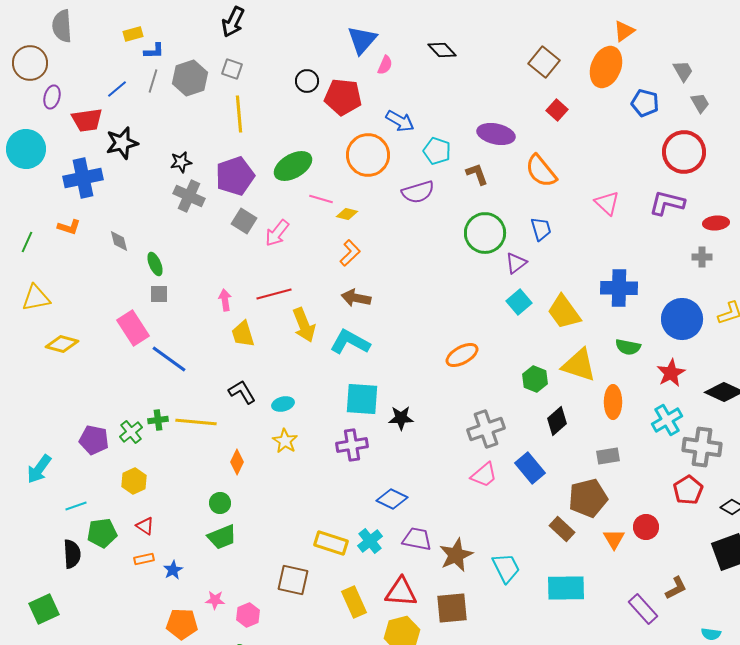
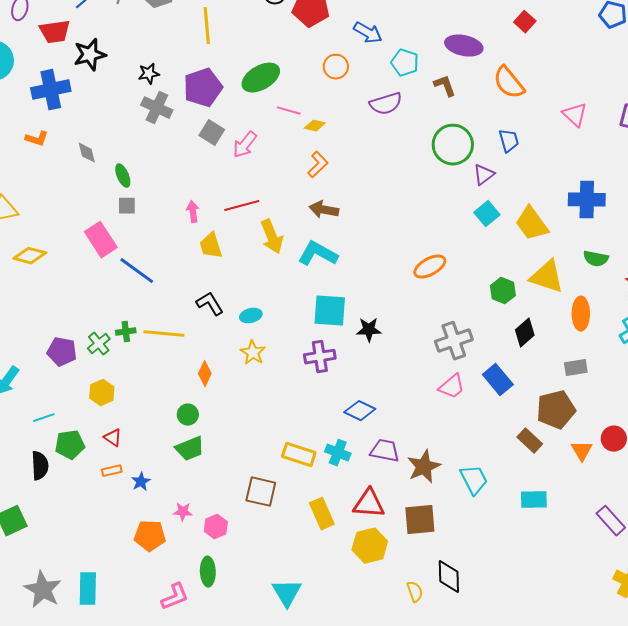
orange circle: (368, 155) -> (336, 67), size x0.6
cyan cross: (370, 541) -> (338, 453), turned -30
cyan rectangle: (566, 588) -> (534, 500), size x0.7

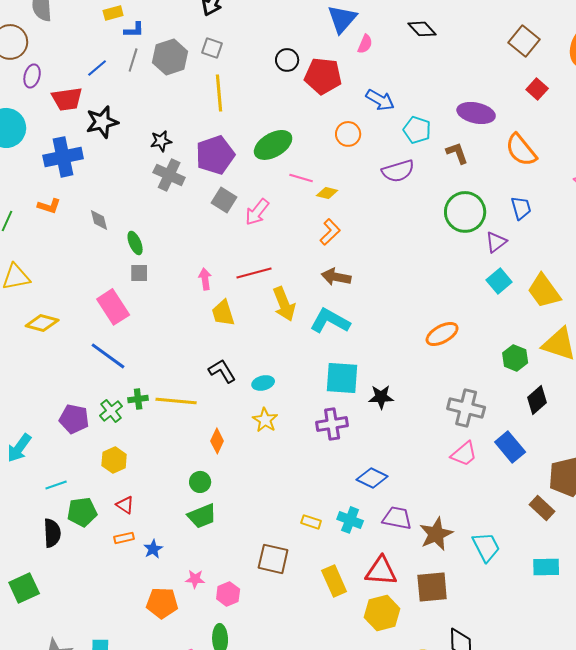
blue line: (137, 271) -> (108, 356), moved
gray cross: (454, 341) -> (466, 408), turned 33
yellow rectangle: (299, 455) -> (311, 522), size x0.6

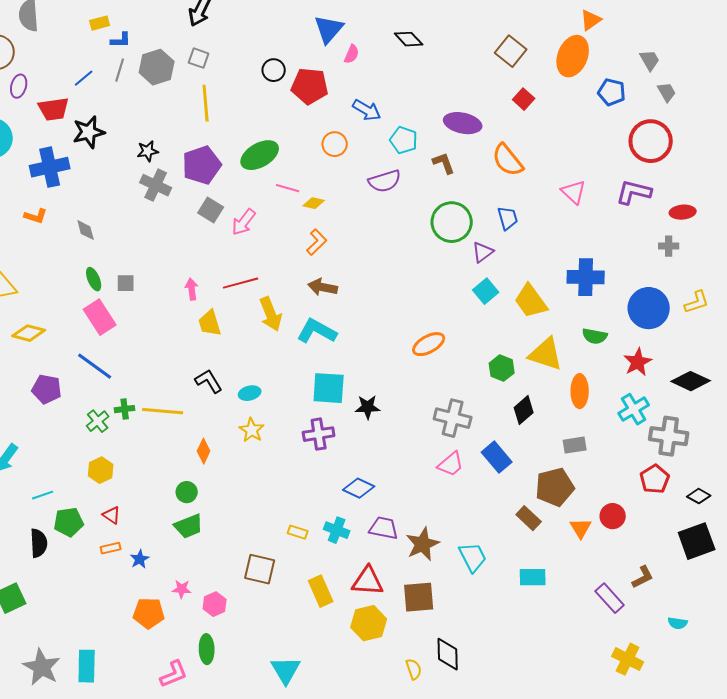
green ellipse: (135, 243) -> (94, 279), moved
purple pentagon: (74, 419) -> (47, 389), moved

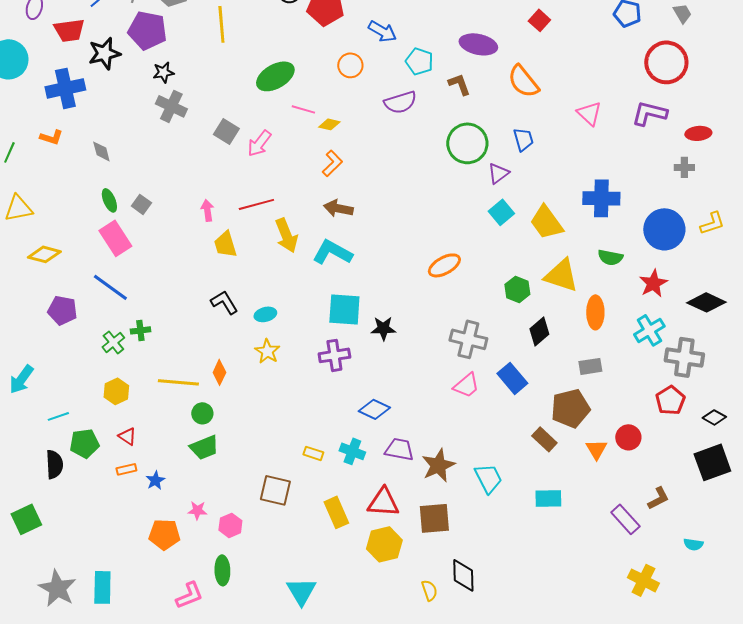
purple pentagon: (202, 165) -> (147, 30), moved, turned 30
gray square: (126, 283) -> (141, 204), turned 36
yellow line: (163, 411) -> (178, 382), moved

